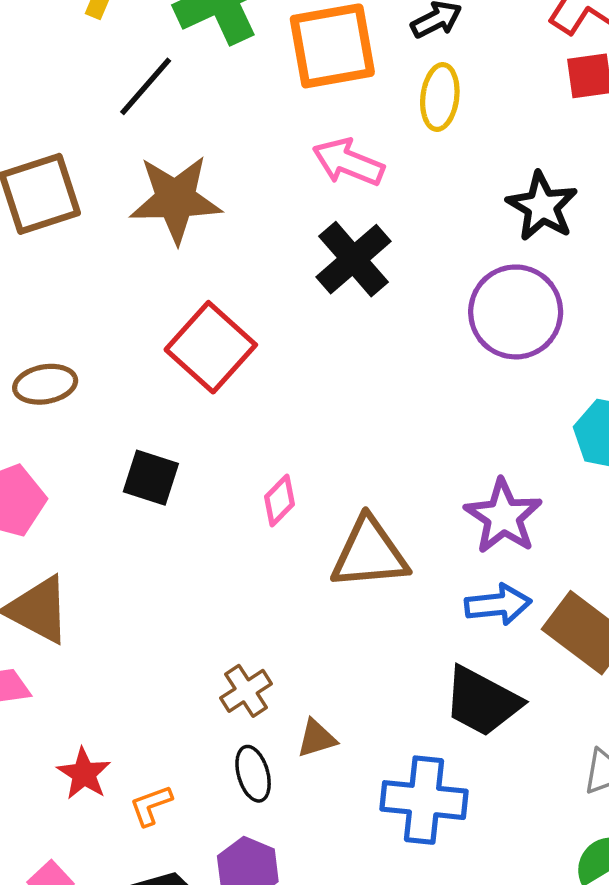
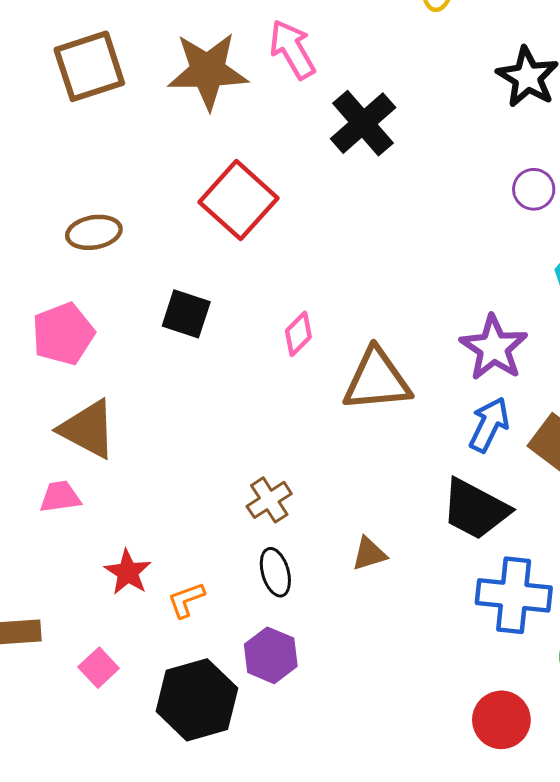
pink arrow: (348, 162) -> (292, 49), moved, turned 38
purple circle: (516, 312) -> (534, 189), moved, size x0.5
blue arrow: (498, 604) -> (489, 425), turned -58
brown triangle: (317, 738) -> (369, 554), moved
blue cross: (424, 800) -> (514, 595), moved

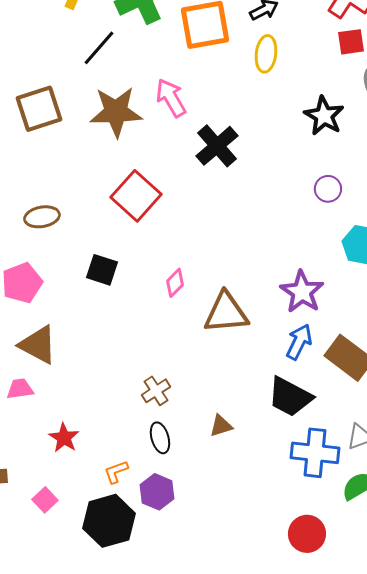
orange L-shape: (186, 600) -> (116, 472), moved

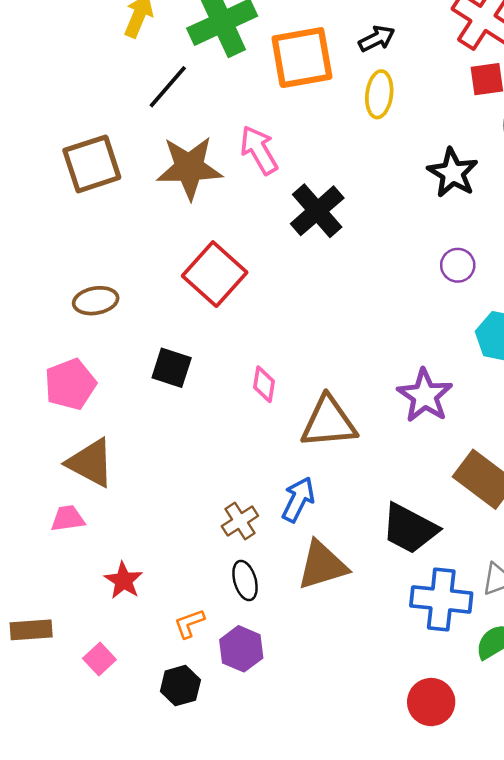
pink diamond: (175, 283) -> (264, 384), turned -36
blue arrow: (299, 342) -> (298, 499), moved
brown triangle: (221, 426) -> (322, 565), size x1.8
black hexagon: (109, 521) -> (180, 686), size x0.6

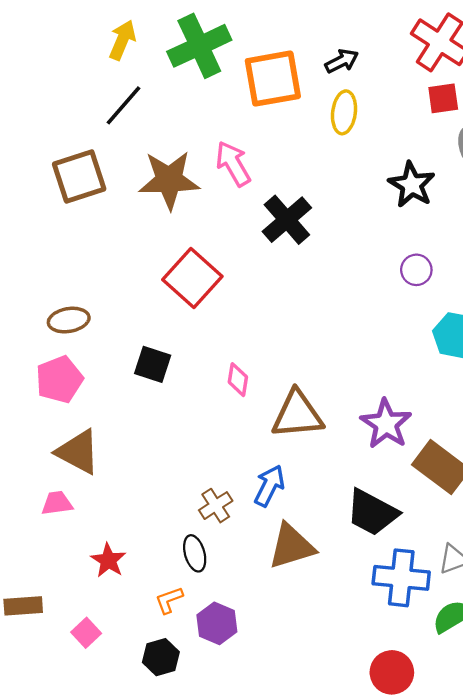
black line: (168, 87) -> (124, 105), moved
brown ellipse: (96, 301) -> (69, 320), moved
purple star: (425, 396) -> (386, 424), moved
black ellipse: (245, 580) -> (195, 553), moved

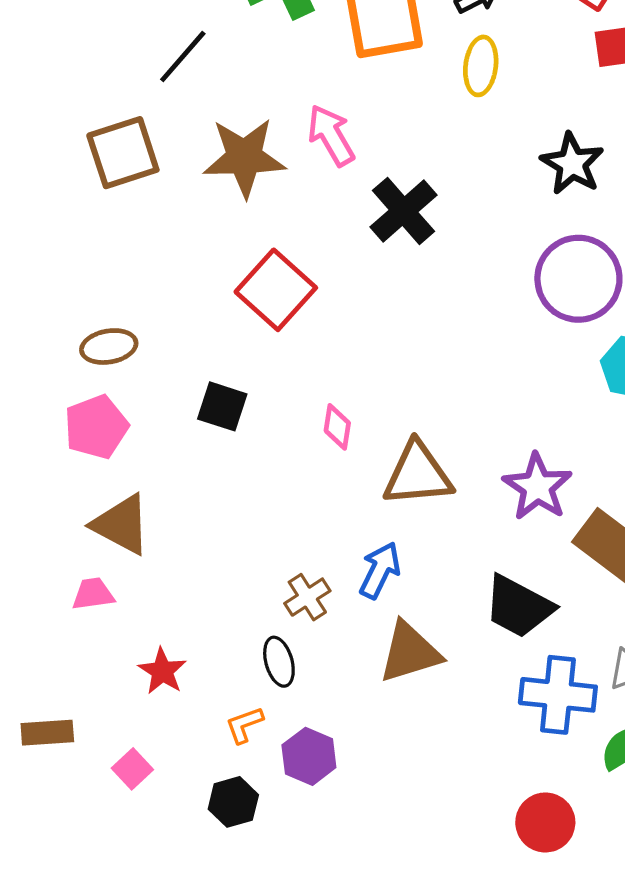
purple circle: (416, 270) -> (578, 279), size x2.0

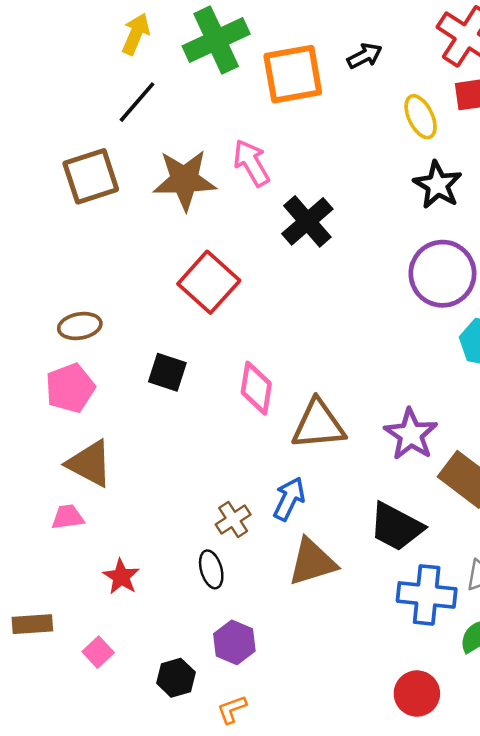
yellow ellipse: (481, 66) -> (421, 117), moved, turned -33
pink diamond: (337, 427) -> (256, 388), size x1.5
orange L-shape: (244, 725) -> (232, 709), moved

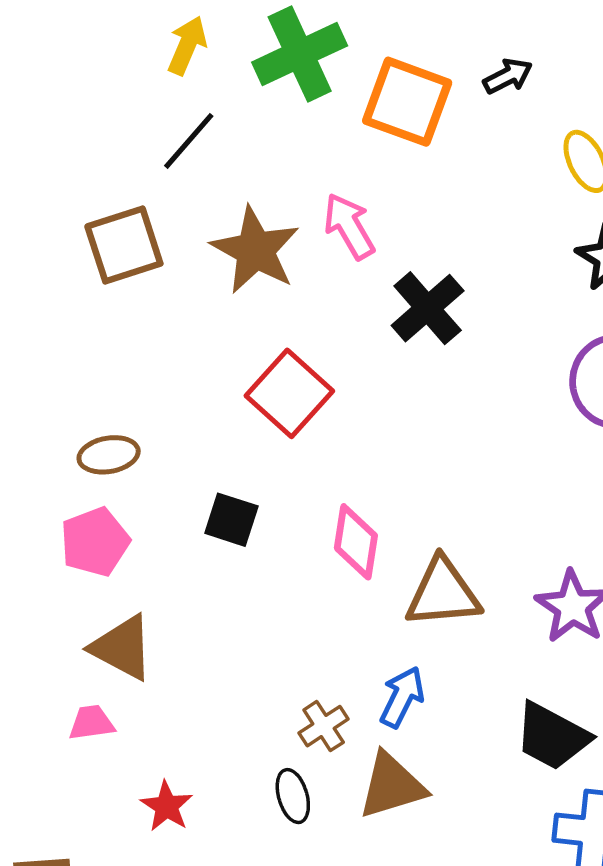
orange square: (293, 74) -> (407, 102), turned 30
brown star: (184, 180) -> (255, 250), turned 30
brown triangle: (312, 562) -> (392, 786), moved

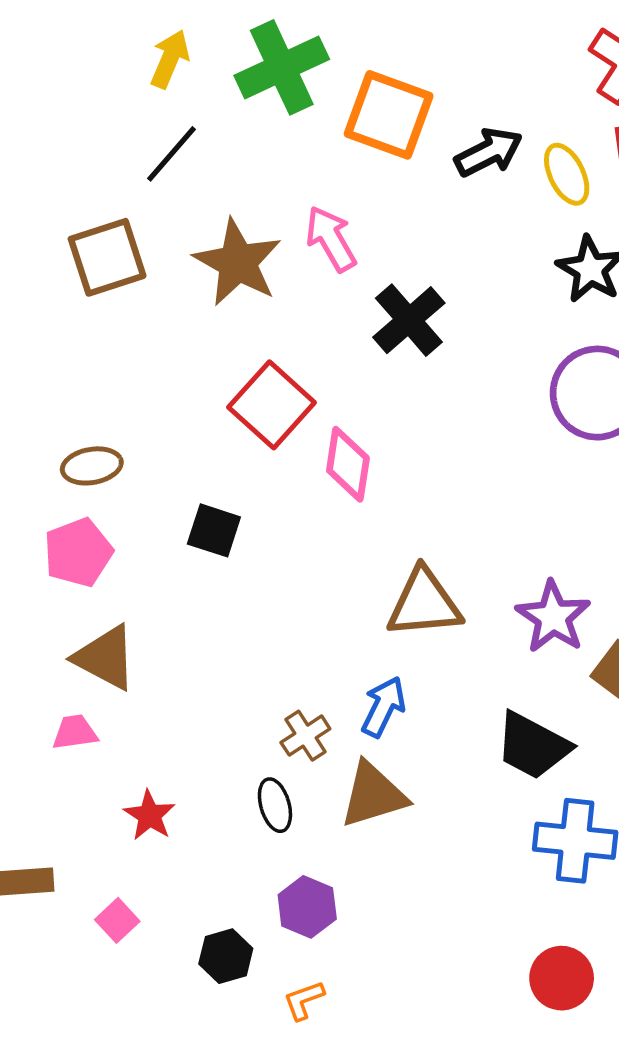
black arrow: (508, 76) -> (489, 152), moved, size x1.4
pink diamond: (356, 542) -> (348, 464), moved

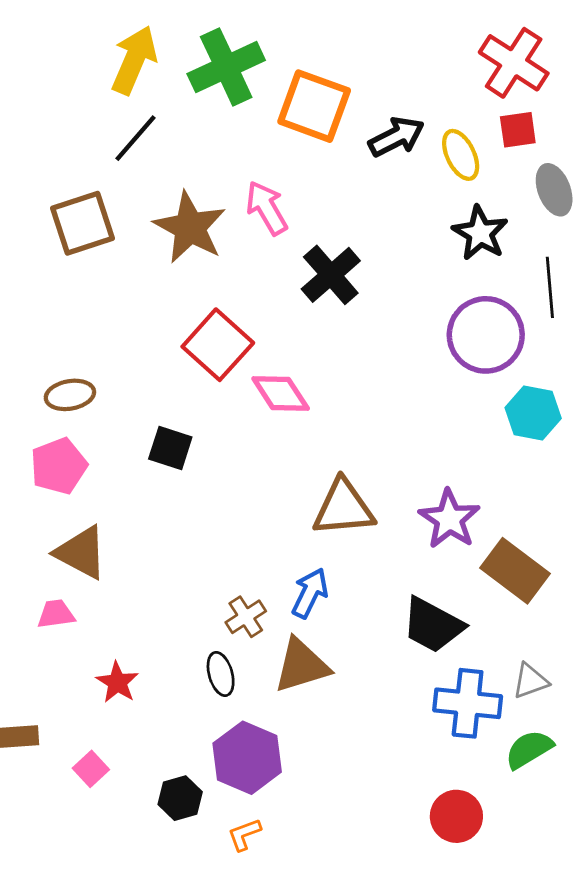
yellow arrow: (170, 59) -> (134, 60), size x1.4
pink diamond: (348, 464) -> (281, 394), turned -42
purple hexagon: (307, 907) -> (247, 758), size x1.4

